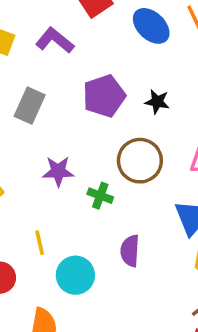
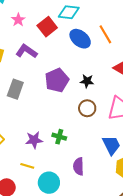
brown circle: (140, 161) -> (87, 108), moved, size x0.7
purple star: (58, 171) -> (34, 140), moved
yellow line: (40, 243) -> (27, 166), turned -56

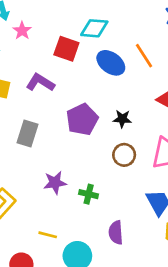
pink star: (18, 20) -> (22, 31), moved
red square: (47, 27) -> (66, 49), turned -30
purple star: (34, 140) -> (55, 183), moved

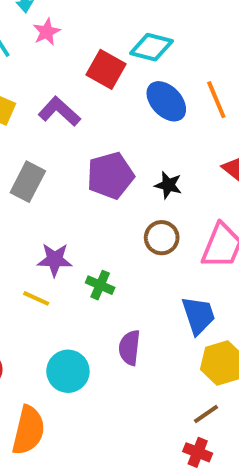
yellow line: (48, 235) -> (36, 298), moved

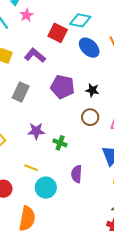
purple pentagon: (110, 175) -> (62, 87), turned 30
yellow line: (36, 298) -> (31, 168), moved

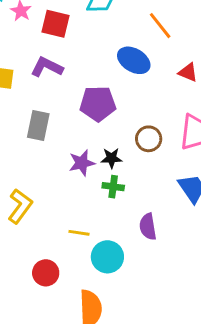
red square: (58, 33) -> (56, 24), moved
blue ellipse: (89, 48) -> (134, 60), moved
black star: (92, 90) -> (111, 158), moved
purple star: (36, 131) -> (82, 163), moved

